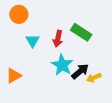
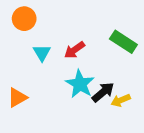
green rectangle: (81, 32) -> (123, 42), moved
red arrow: (58, 39) -> (74, 50), turned 42

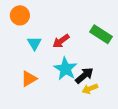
orange triangle: (17, 98) -> (29, 79), moved
yellow arrow: (121, 100) -> (90, 89), moved

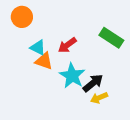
cyan triangle: (34, 43) -> (38, 48), turned -32
orange triangle: (29, 79) -> (44, 61), moved, turned 49

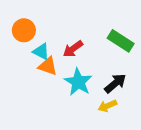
orange circle: (22, 17) -> (24, 30), moved
black arrow: (93, 83) -> (115, 83), moved

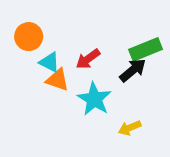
green rectangle: (121, 41) -> (146, 49), turned -55
black arrow: (115, 83) -> (133, 70), moved

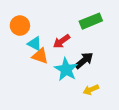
green rectangle: (146, 49) -> (91, 21), moved
black arrow: (133, 70) -> (84, 60), moved

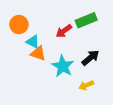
red arrow: (62, 41) -> (64, 31), moved
black arrow: (84, 60) -> (90, 58), moved

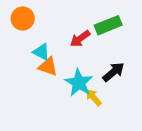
orange circle: (19, 25) -> (23, 19), moved
yellow arrow: (86, 85) -> (93, 97), moved, turned 72

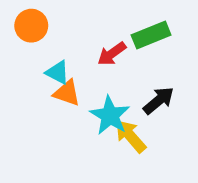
yellow arrow: (93, 97) -> (130, 136), size x1.4

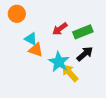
green rectangle: (151, 35) -> (83, 32), moved

